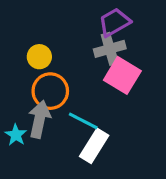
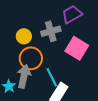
gray cross: (110, 49) -> (51, 31), moved
cyan line: (83, 121) -> (52, 77), turned 36

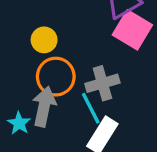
gray cross: (51, 31) -> (102, 83), moved
pink square: (77, 48) -> (132, 30), moved

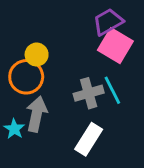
orange circle: (56, 77) -> (26, 77), moved
cyan line: (91, 108) -> (112, 90), moved

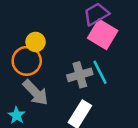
gray arrow: (37, 114) -> (36, 93), turned 124
cyan star: (14, 129) -> (17, 115), moved

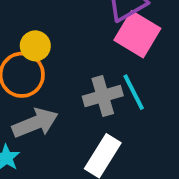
gray arrow: (36, 93) -> (35, 123), turned -68

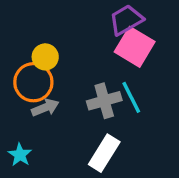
gray arrow: (35, 123) -> (45, 108), moved, size x0.7

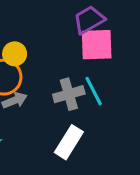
pink square: (135, 47) -> (97, 45), turned -33

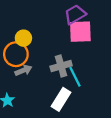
cyan line: (94, 91) -> (75, 77), moved

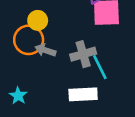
gray arrow: (23, 70) -> (45, 50), moved, turned -140
white rectangle: (61, 99) -> (83, 94), turned 55

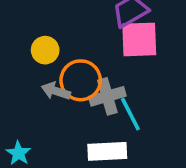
orange circle: (29, 40) -> (81, 80), moved

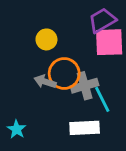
yellow circle: (45, 50) -> (46, 39), moved

